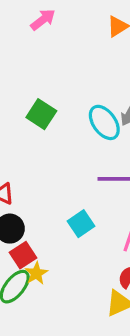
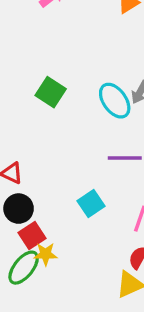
yellow star: (36, 273) -> (46, 254), turned 30

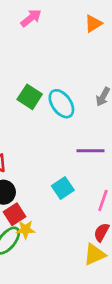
cyan ellipse: (115, 101) -> (61, 104), moved

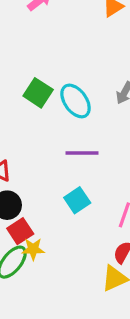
purple line: (90, 151) -> (82, 153), moved

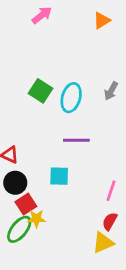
cyan ellipse: (76, 101) -> (71, 98), turned 52
cyan square: (77, 200) -> (59, 176), moved, turned 36

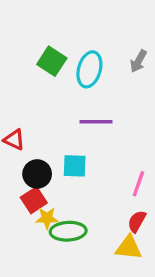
black circle: (15, 183) -> (37, 174), moved
green ellipse: (19, 229) -> (68, 231), moved, turned 48
yellow triangle: (103, 243) -> (129, 248), turned 30

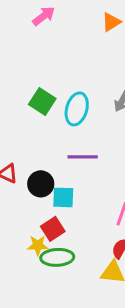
black circle: (37, 174) -> (41, 184), moved
red square: (34, 200) -> (53, 229), moved

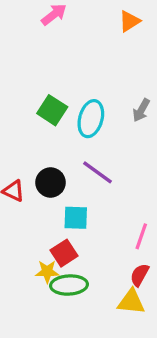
purple line: (83, 157) -> (98, 172), turned 36
black circle: (41, 184) -> (51, 182), moved

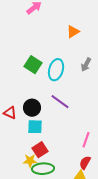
orange triangle: (130, 21) -> (73, 32), moved
cyan square: (76, 218) -> (35, 127), moved

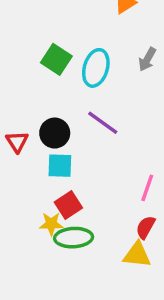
red triangle: (10, 113) -> (17, 142), turned 32

